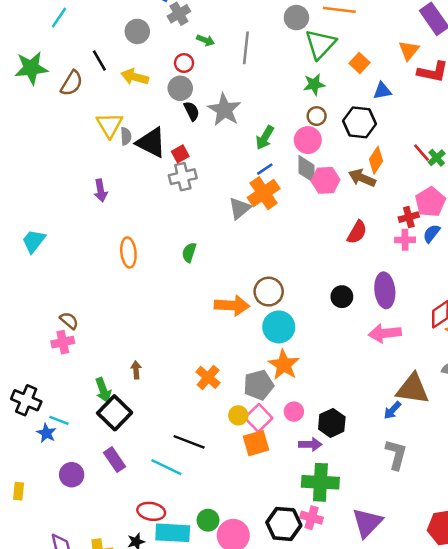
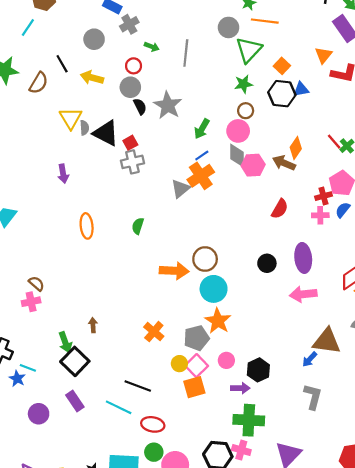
black hexagon: (360, 122) -> (282, 94), moved
red ellipse: (151, 511) -> (153, 424), moved

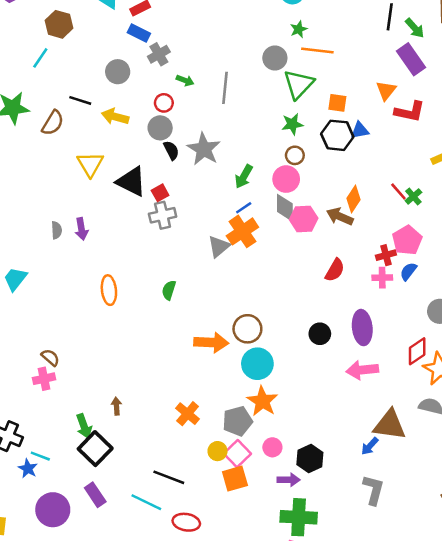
black line: (62, 64) -> (80, 100), turned -42
orange square: (282, 66) -> (337, 103), turned -35
gray semicircle: (84, 128) -> (57, 230), moved
purple circle: (39, 414) -> (53, 510), size x1.4

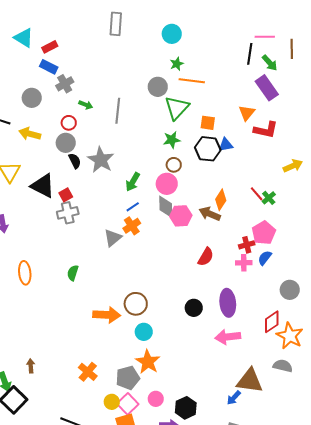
orange cross: (242, 231) -> (132, 226), size x0.7
cyan circle: (257, 364) -> (144, 332), size x0.7

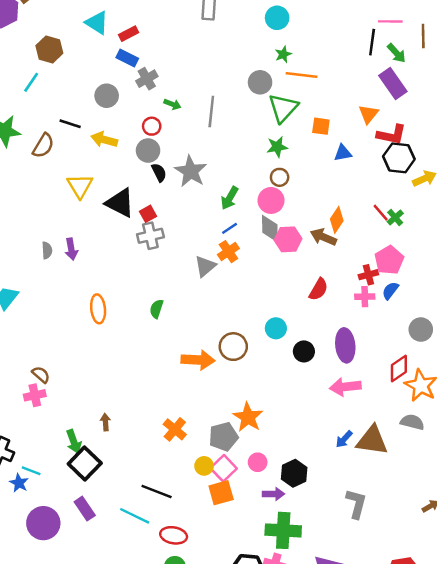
black hexagon: (208, 149) -> (399, 158), moved
cyan circle: (144, 332) -> (276, 328), moved
blue arrow: (234, 398) -> (344, 439), moved

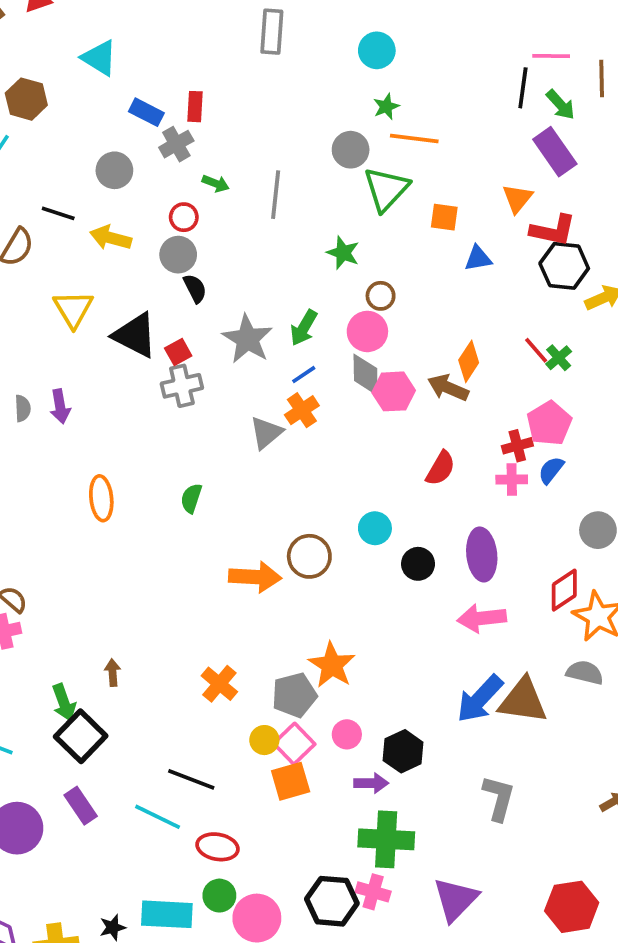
red rectangle: (129, 34) -> (195, 107), moved, turned -60
green star: (277, 147) -> (343, 253), moved, turned 30
gray star: (191, 171) -> (247, 339), moved
blue arrow: (344, 439) -> (480, 699), size x1.8

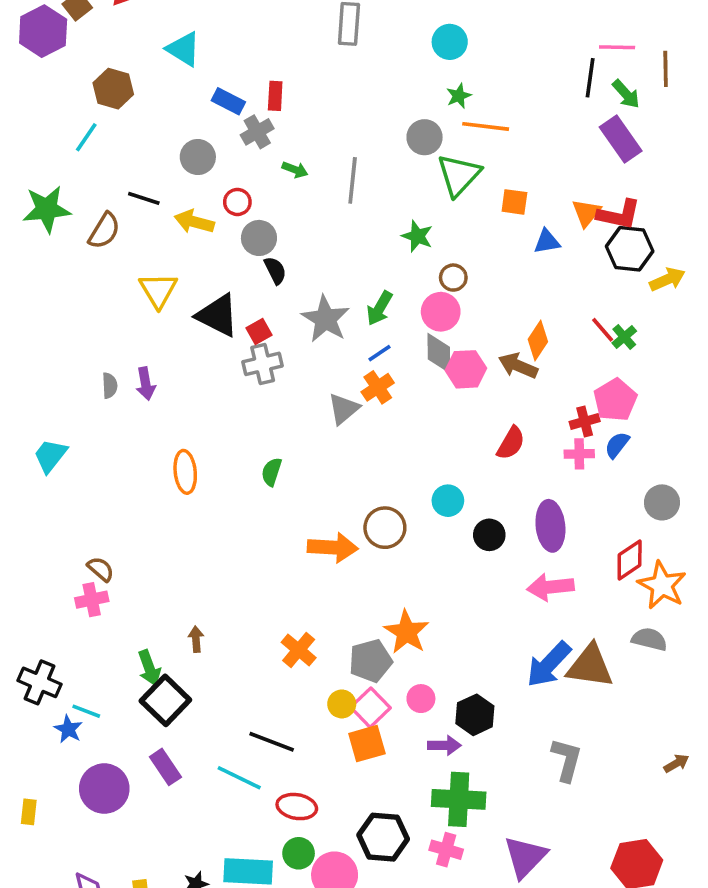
orange triangle: (517, 198) -> (586, 213), moved
red circle: (184, 217) -> (237, 202), moved
black hexagon: (332, 901) -> (383, 837), moved

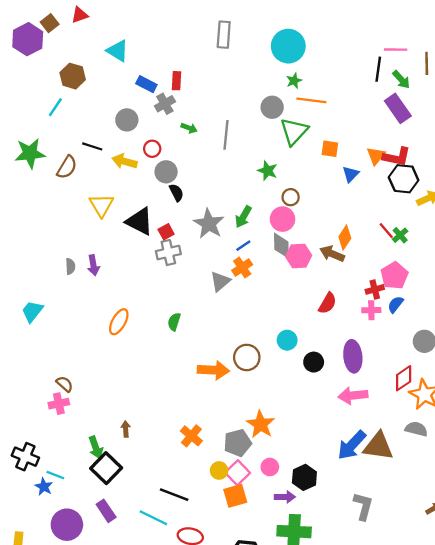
cyan circle: (450, 42) -> (288, 46), size x1.5
blue triangle: (547, 242) -> (351, 174), turned -36
orange ellipse: (185, 472) -> (119, 322), turned 35

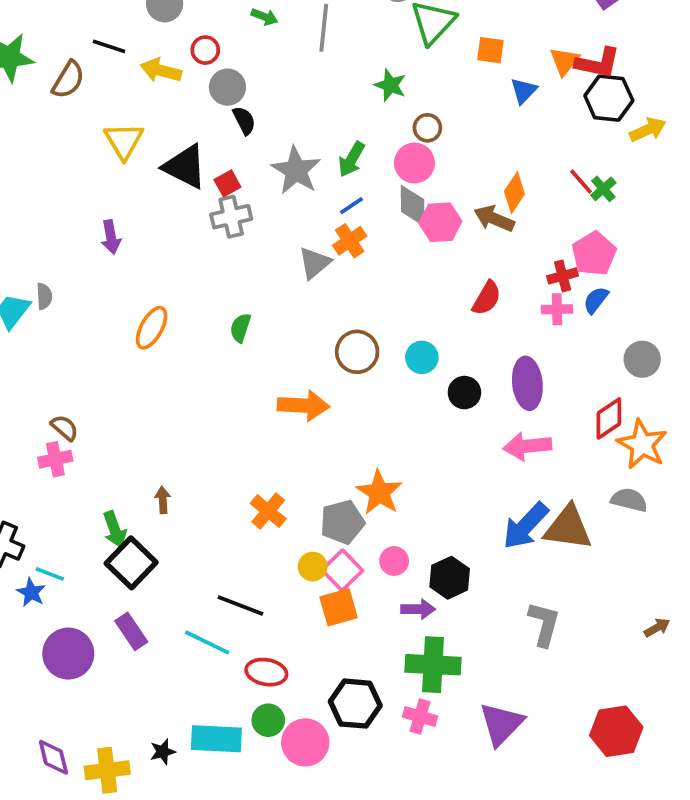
gray semicircle: (70, 266) -> (44, 296), moved
brown circle: (247, 357) -> (357, 352), moved

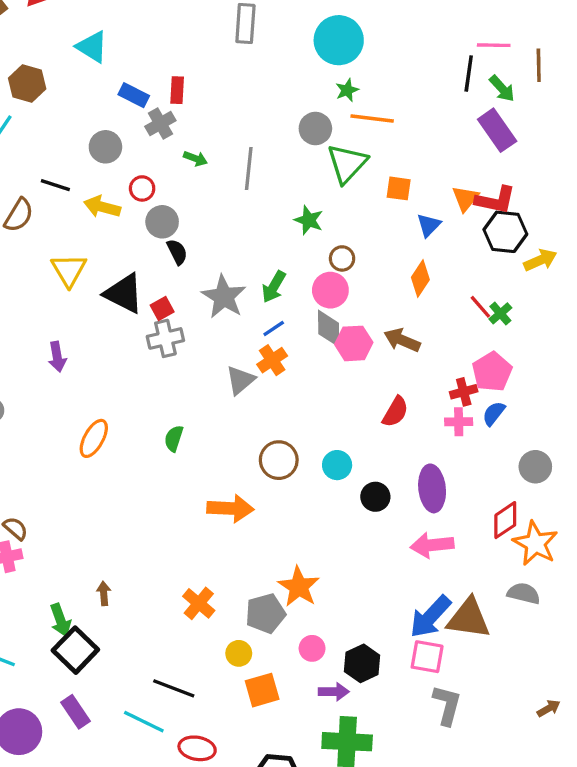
orange diamond: (514, 193) -> (420, 278), moved
pink square: (342, 570) -> (427, 657), moved, turned -36

